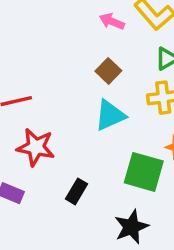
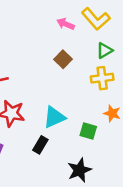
cyan triangle: (110, 115) -> (54, 117), moved
green square: (144, 172) -> (88, 131), size x0.6

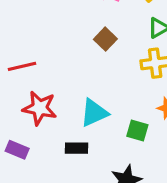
black rectangle: (40, 145) -> (77, 148), turned 60

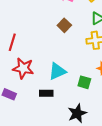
red line: (22, 66) -> (12, 42), turned -60

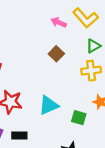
black rectangle: (46, 93) -> (19, 136), moved

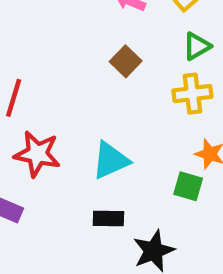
green square: (79, 118) -> (188, 186), moved
black rectangle: (19, 136) -> (108, 219), moved

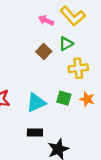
green triangle: (197, 46) -> (66, 44), moved
green square: (188, 186) -> (64, 98), moved

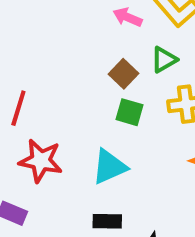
green square: (64, 98) -> (130, 112), moved

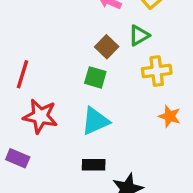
green square: (130, 112) -> (95, 77), moved

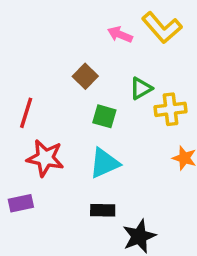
green triangle: (139, 35) -> (141, 88), moved
brown square: (107, 47) -> (85, 76), moved
purple rectangle: (18, 158) -> (21, 203), turned -35

